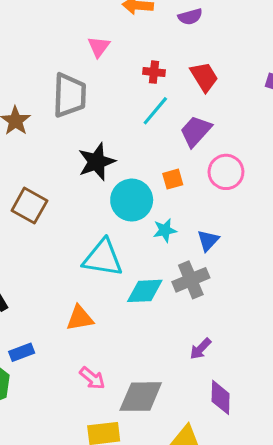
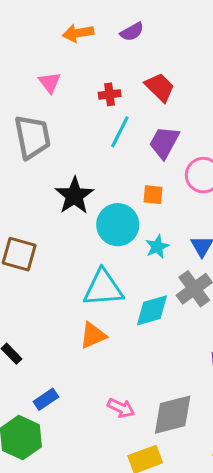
orange square: (173, 179) -> (153, 195), turned 35
orange triangle: (80, 318) -> (93, 335), moved

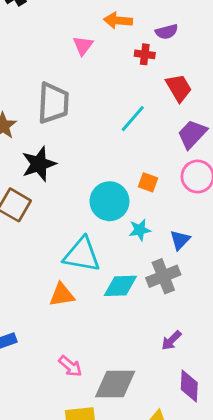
pink triangle: (50, 83) -> (83, 46), moved
red cross: (110, 94) -> (145, 54), moved
purple trapezoid: (164, 142) -> (192, 134), moved
black star: (74, 196) -> (39, 164), moved

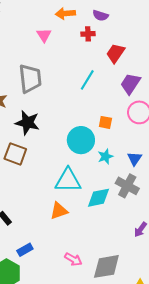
purple semicircle: (167, 32) -> (100, 16), turned 42
red trapezoid: (179, 88) -> (116, 53), turned -105
black star: (39, 164) -> (27, 123), turned -30
gray cross: (163, 276) -> (127, 186), turned -30

